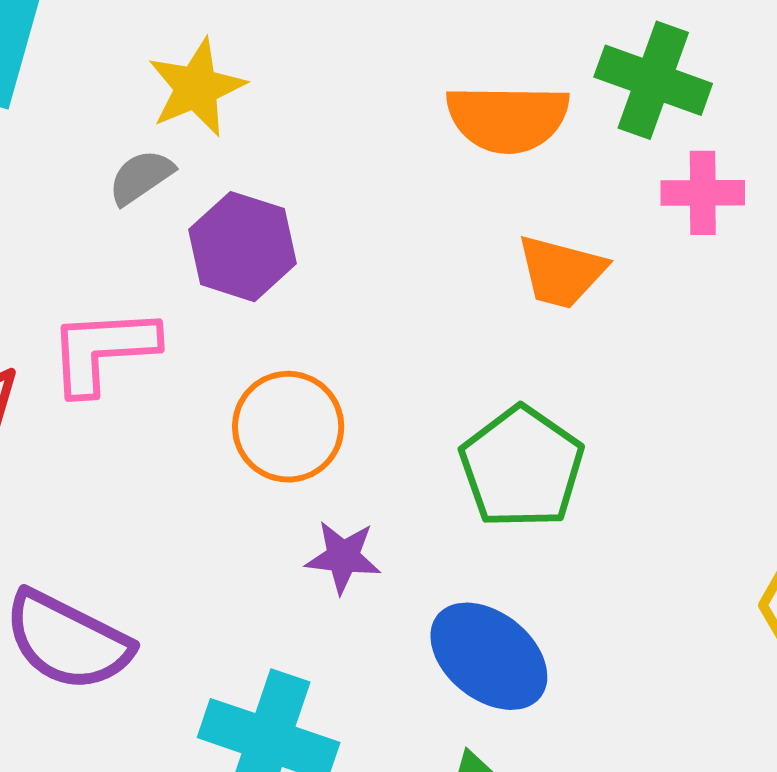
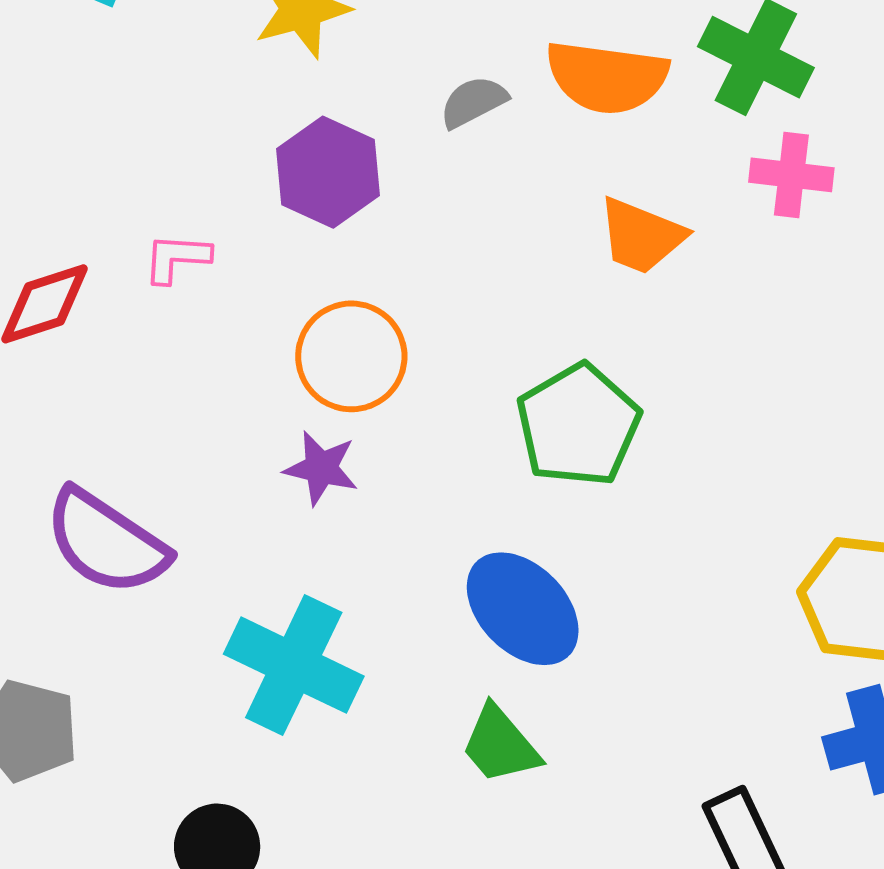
gray semicircle: (141, 177) -> (473, 102), moved
pink L-shape: (103, 350) -> (177, 258), size x0.6
purple star: (343, 557) -> (321, 468), moved

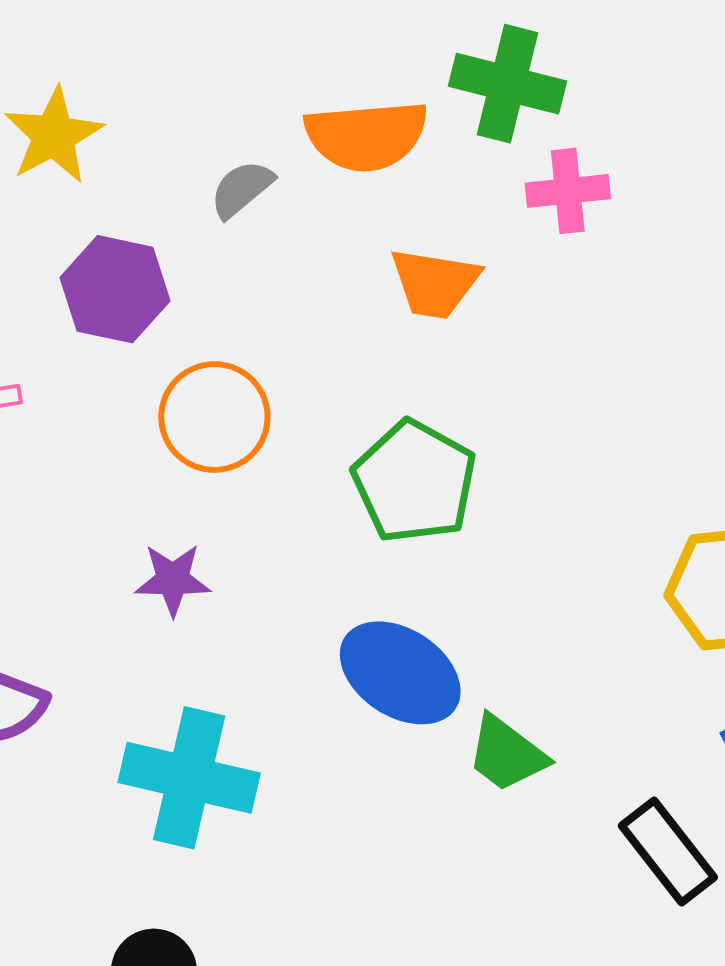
orange circle: (351, 356) -> (214, 417), moved
green trapezoid: (500, 745) -> (507, 754), moved

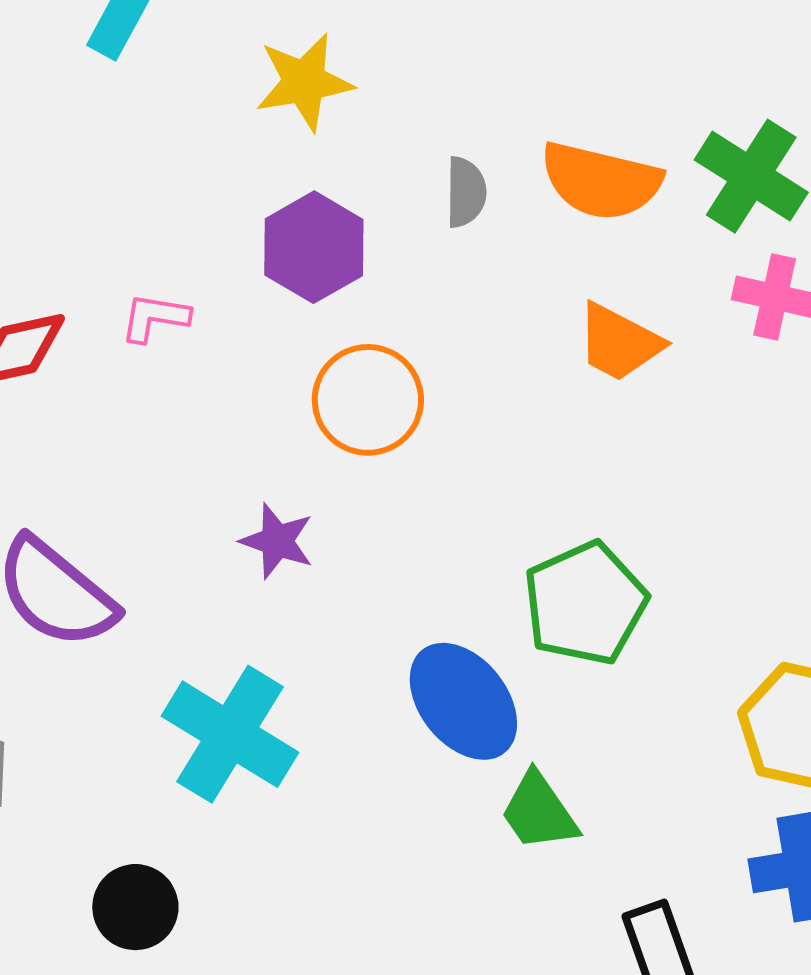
gray semicircle: (242, 189) -> (466, 192), turned 112
green pentagon: (415, 482) -> (585, 603), moved

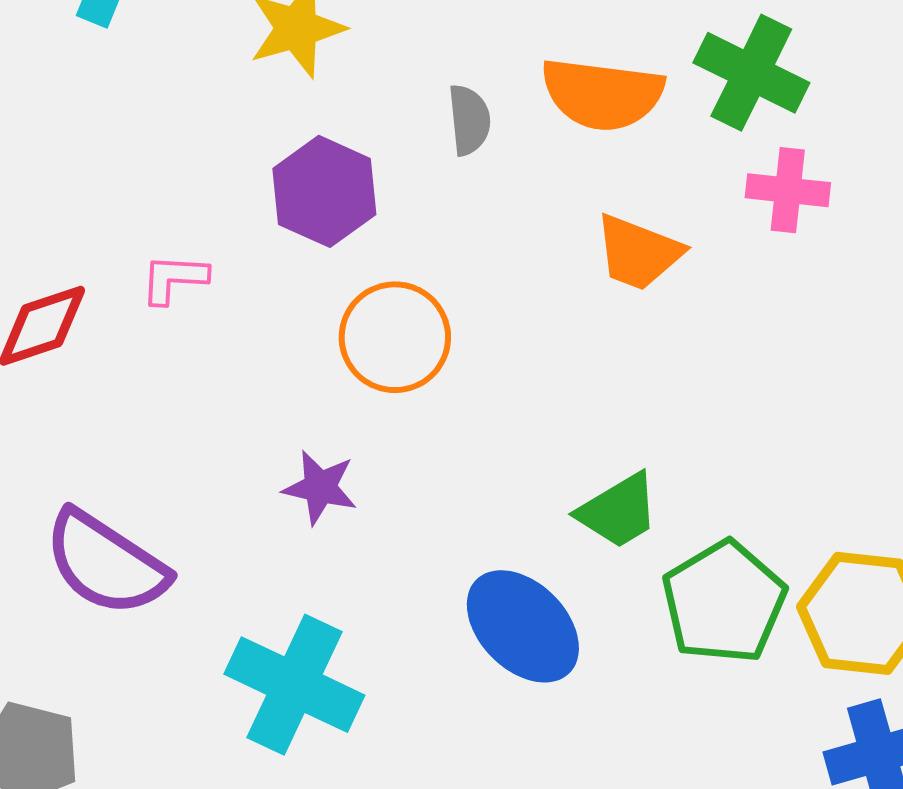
green pentagon: (585, 603) -> (724, 602), moved
green trapezoid: (539, 812) -> (618, 511), moved, turned -80

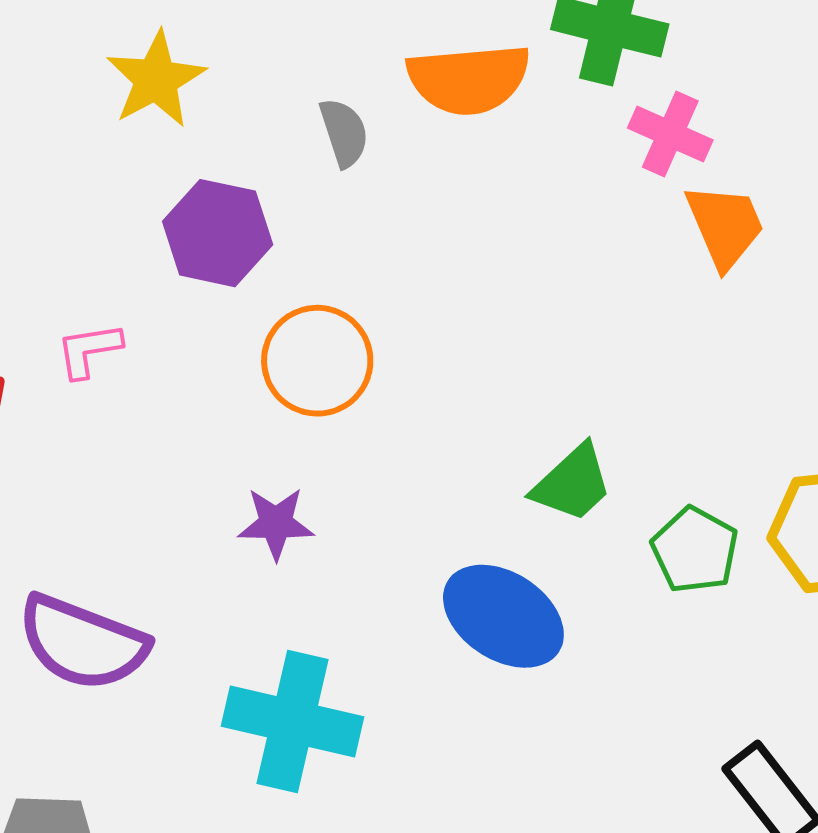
pink cross: (788, 190) -> (670, 134), turned 30
orange trapezoid: (638, 253) -> (725, 226), moved, turned -122
green pentagon: (724, 602) -> (695, 550), size x0.7

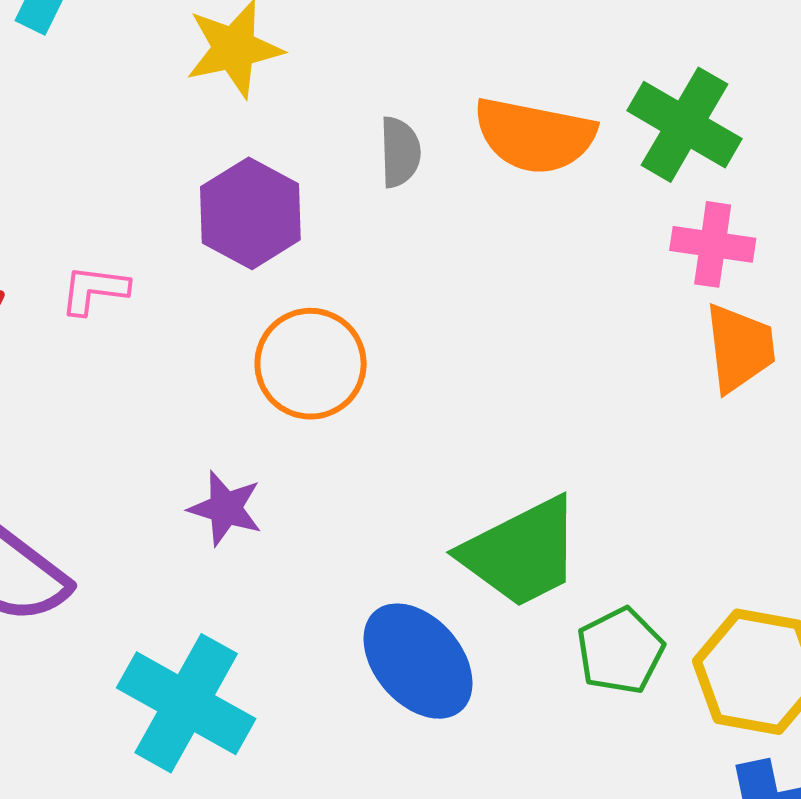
pink cross: (670, 134) -> (713, 244), turned -32
green trapezoid: (572, 483) -> (521, 553), size x1.5

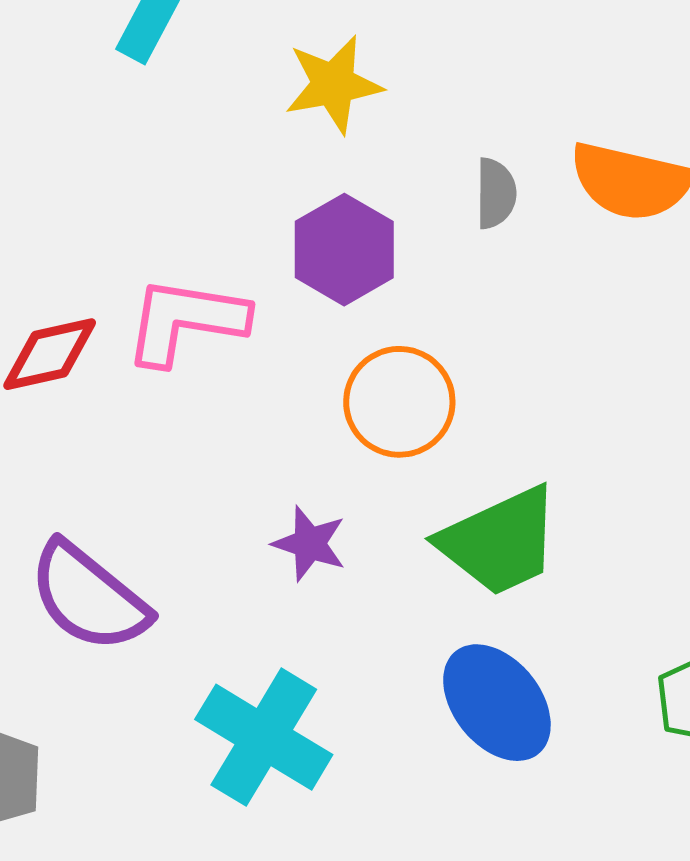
pink L-shape: (94, 290) -> (186, 321), size x1.8
green trapezoid: (521, 553) -> (500, 541), moved

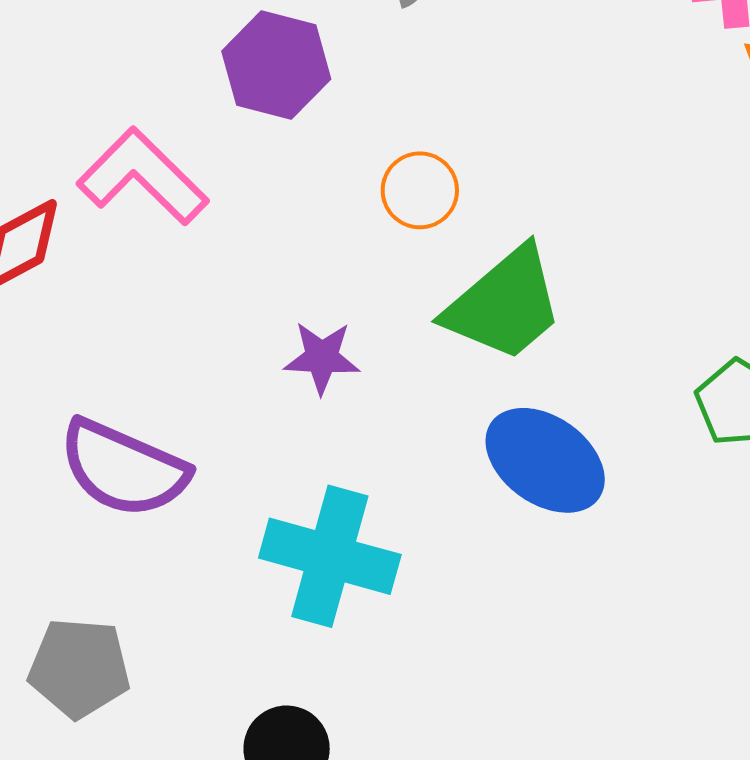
pink L-shape: (186, 321) -> (143, 176), turned 51
orange circle: (399, 402) -> (420, 190), moved, size x0.7

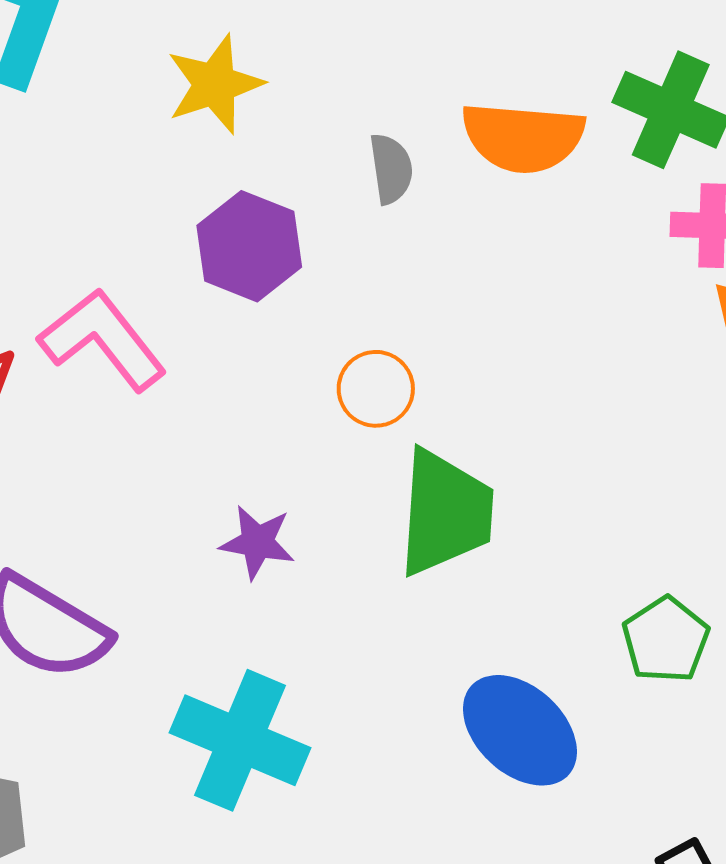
green trapezoid: (504, 304) -> (445, 513), turned -53
blue ellipse: (545, 460) -> (520, 730), moved

